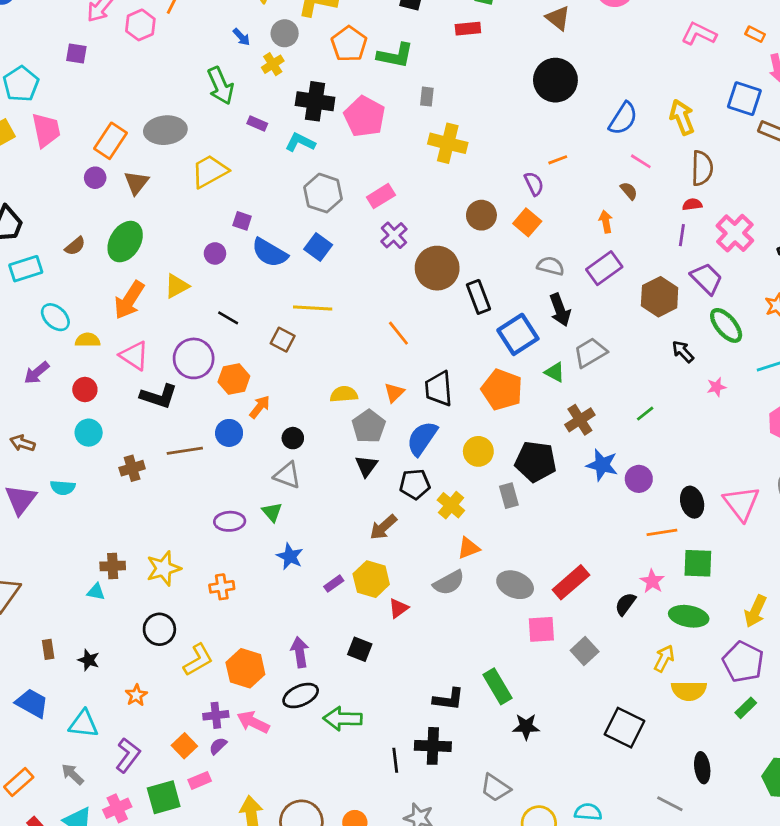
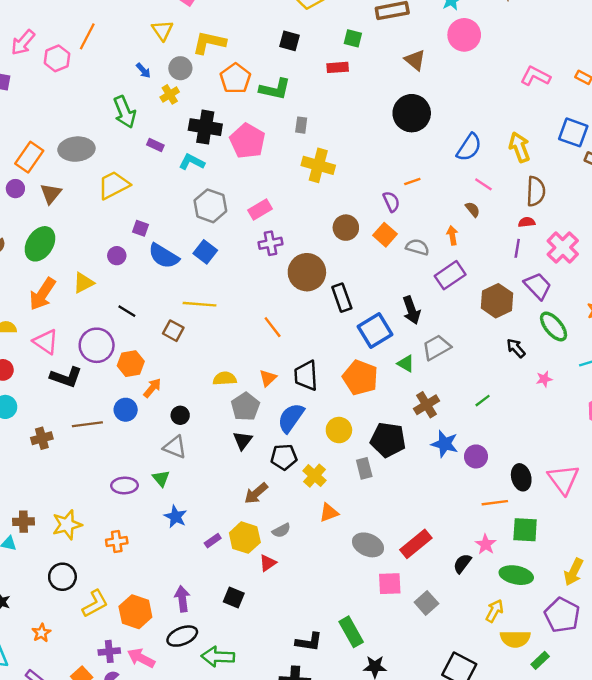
purple cross: (394, 235) -> (270, 243), turned 30
gray semicircle: (551, 266) -> (417, 247), moved
gray semicircle: (449, 583) -> (281, 530), moved, size x0.7
green rectangle: (746, 708) -> (540, 660), moved

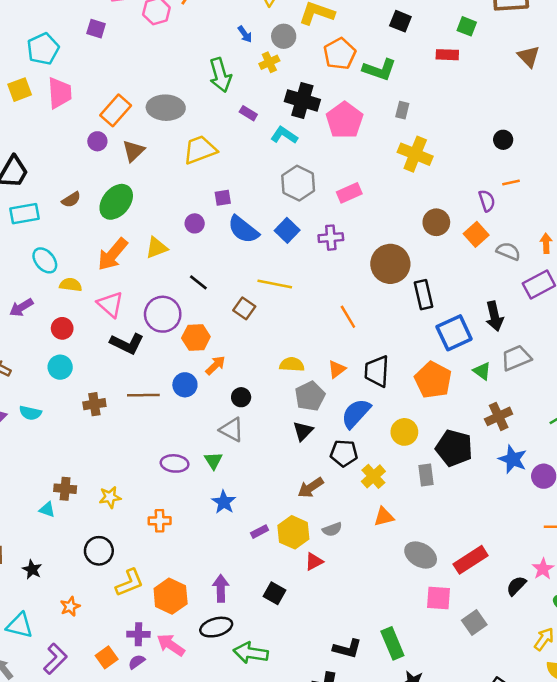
black circle: (412, 113) -> (503, 140), moved, size x0.5
purple square: (141, 228) -> (223, 198), turned -35
purple cross: (270, 243) -> (331, 238), moved
yellow star: (67, 525) -> (110, 497), size x0.7

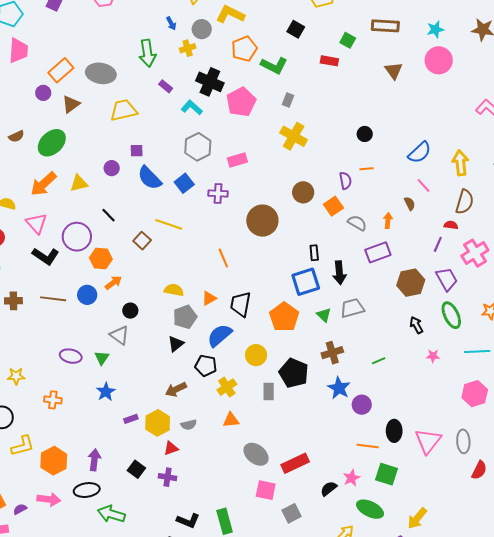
black rectangle: (424, 295) -> (314, 253), moved, size x0.7
purple cross: (138, 634) -> (168, 477), moved
pink arrow: (171, 645) -> (49, 499), turned 145

